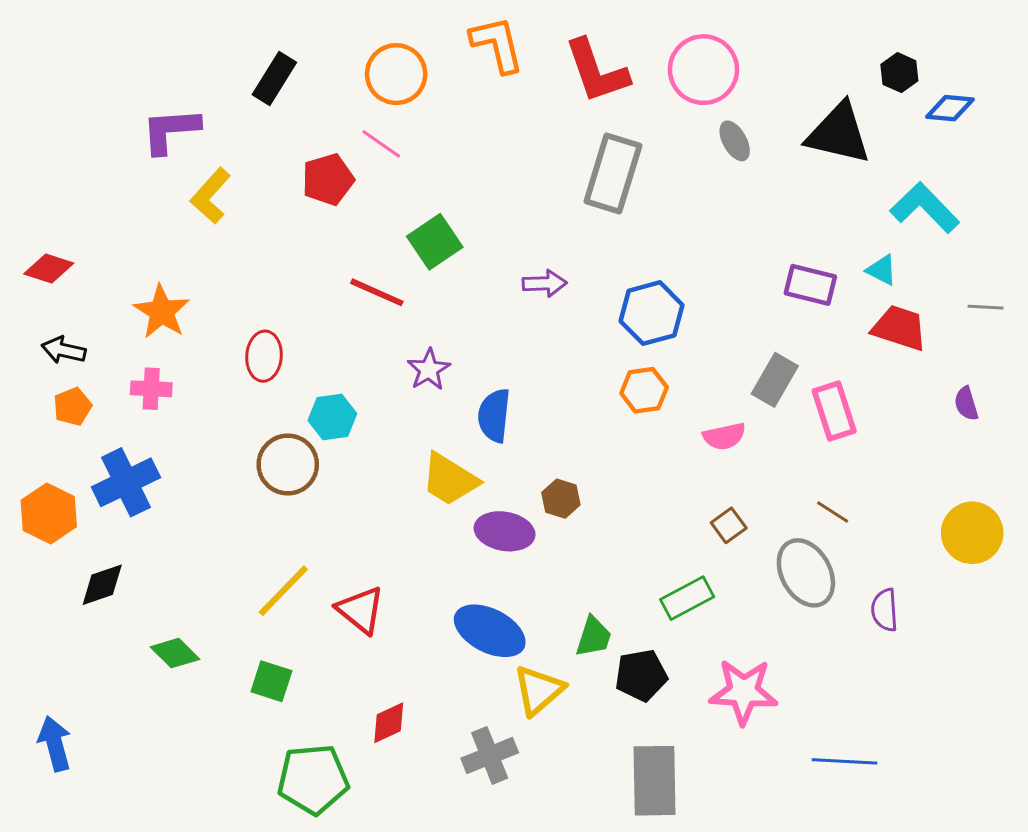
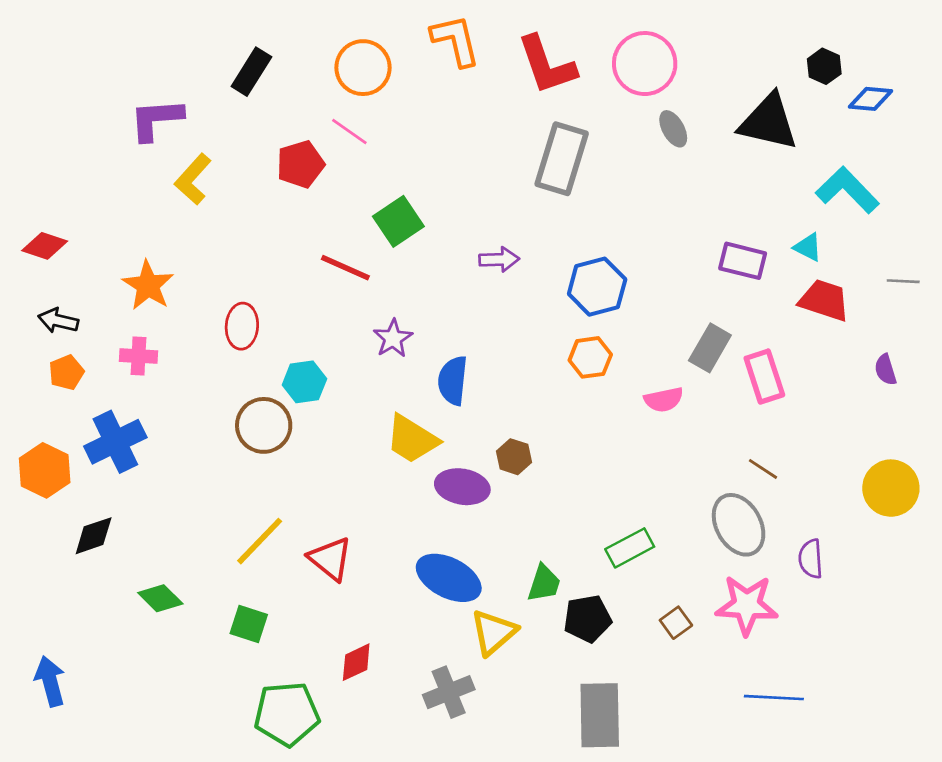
brown square: (729, 525) -> (676, 623), moved
pink star: (744, 692) -> (747, 605), moved

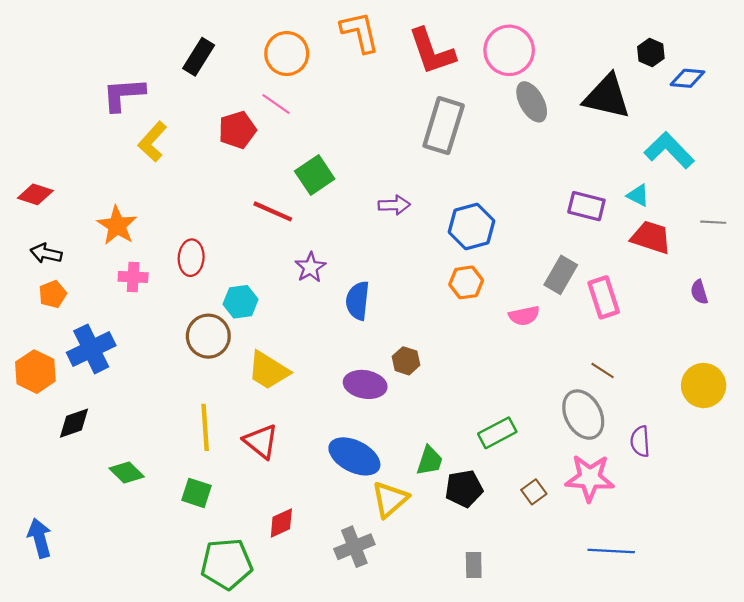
gray ellipse: (673, 129) -> (532, 102), size x1.4
pink cross: (138, 356) -> (133, 277), moved
yellow trapezoid: (412, 439) -> (268, 370), moved
yellow line: (260, 541) -> (205, 427), turned -48
gray rectangle: (600, 715) -> (474, 565), size x0.5

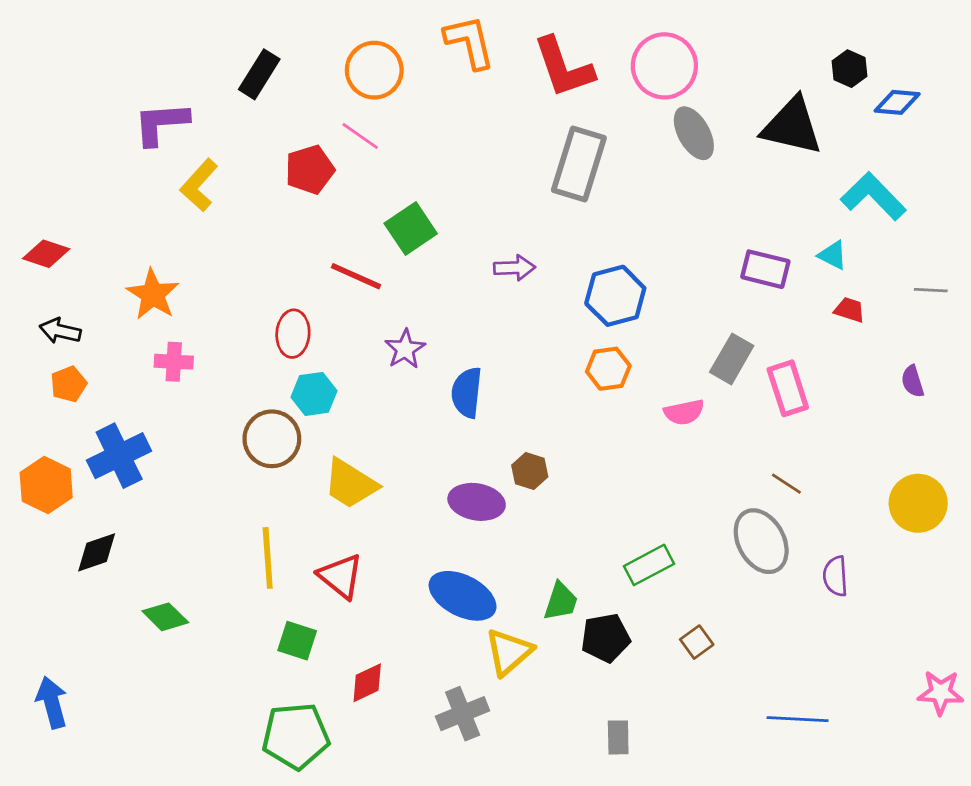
red trapezoid: (651, 237) -> (849, 310), size x0.6
red ellipse: (191, 258) -> (293, 334), moved
pink star: (590, 478) -> (941, 693), moved, size x0.7
green square: (196, 493) -> (297, 641), moved

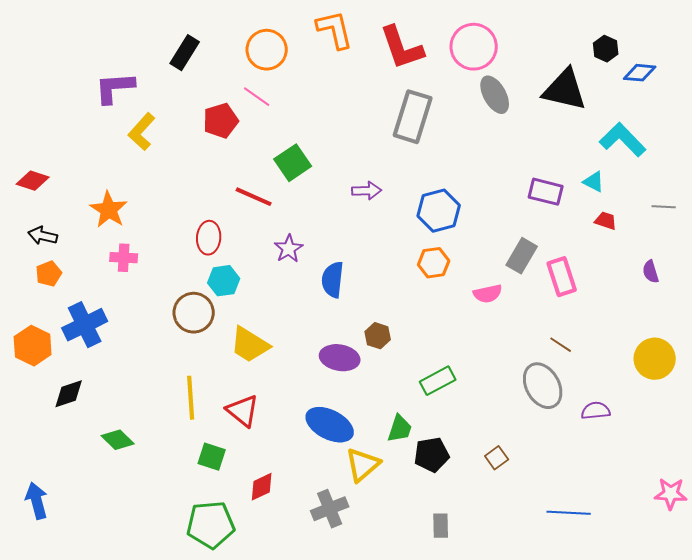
green rectangle: (649, 565) -> (438, 381), moved
purple semicircle: (835, 576) -> (596, 411), turned 88

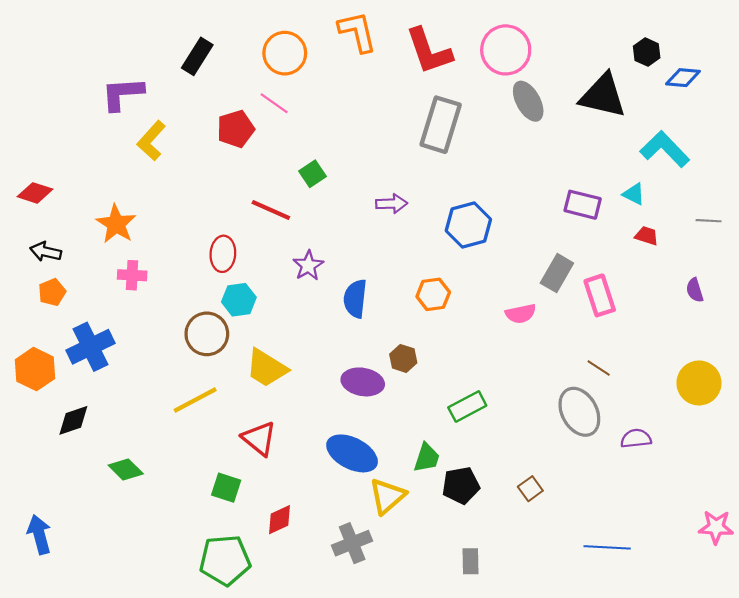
green square: (293, 163) -> (313, 174), size x0.7
orange hexagon: (434, 263) -> (433, 294), moved
yellow line: (191, 398) -> (195, 400), moved, turned 66

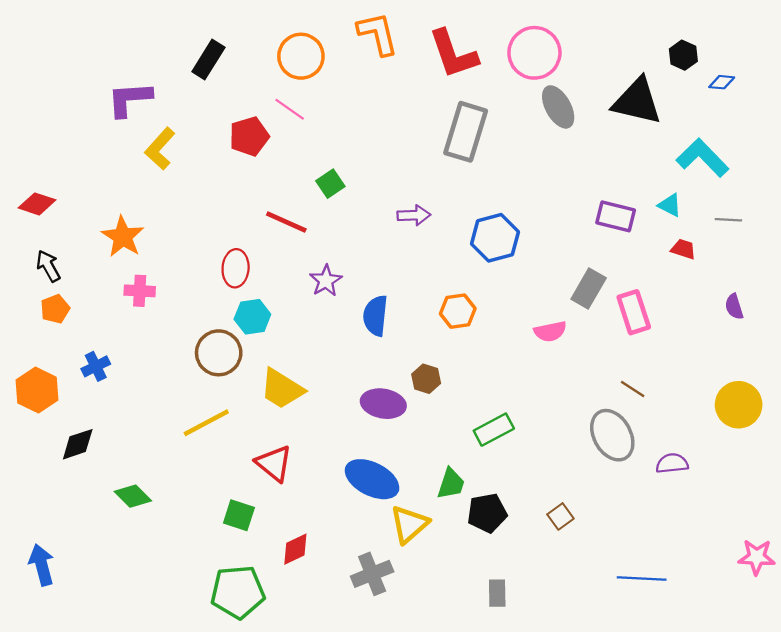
blue diamond: (683, 78) -> (722, 82), size x0.7
gray line: (709, 221) -> (728, 220), moved
black arrow: (46, 252) -> (48, 266), turned 48
blue cross: (90, 347) -> (96, 366), size x0.6

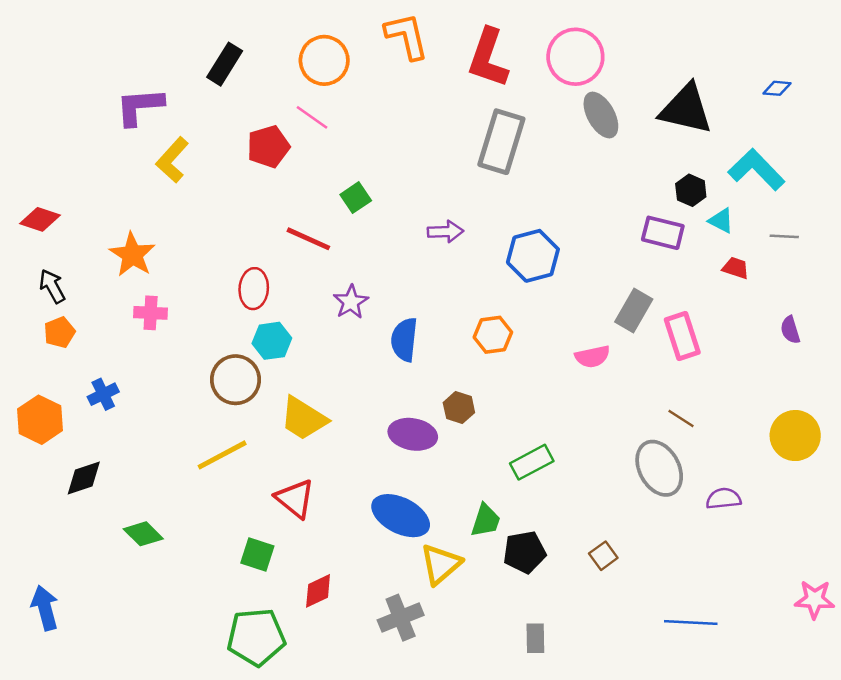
red L-shape: (453, 54) -> (488, 58), turned 38
black hexagon: (683, 55) -> (691, 190), moved

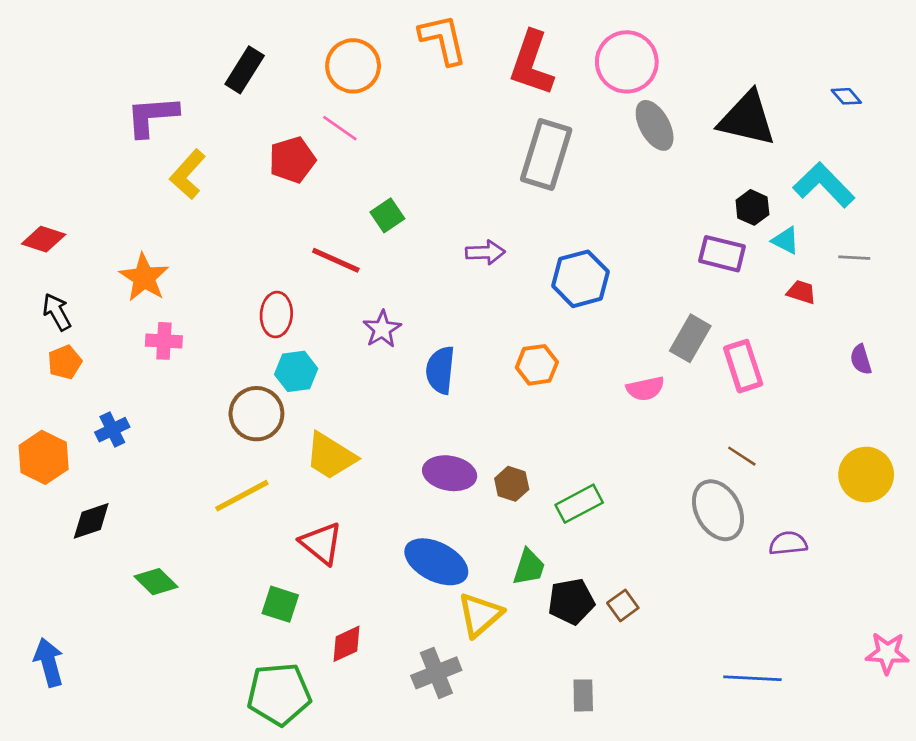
blue diamond: (777, 88) -> (846, 96), turned 44
brown hexagon: (459, 408) -> (512, 484), moved
brown square: (603, 556) -> (623, 605), moved

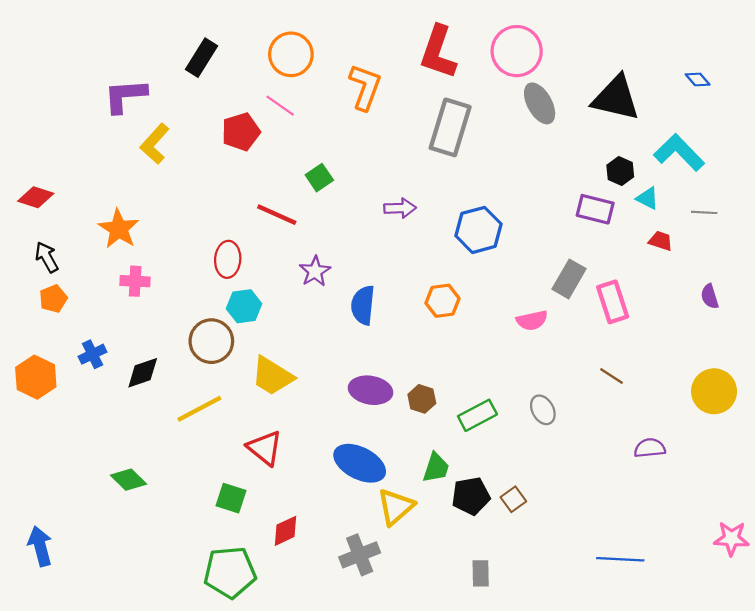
orange L-shape: (443, 39) -> (365, 87), moved, turned 33
gray ellipse: (718, 510) -> (543, 410), moved, size x0.6
black diamond: (91, 521) -> (143, 373), moved

